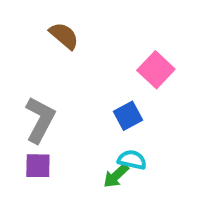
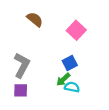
pink square: (156, 70) -> (76, 30), moved
green arrow: (116, 176) -> (63, 79), moved

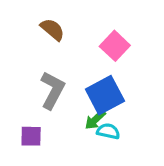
blue square: (70, 63) -> (105, 95), size x1.6
gray L-shape: (22, 65) -> (52, 90), moved

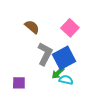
brown semicircle: (52, 29) -> (32, 27), moved
gray L-shape: (52, 90) -> (45, 54), moved

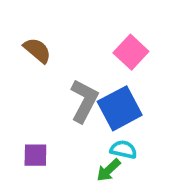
brown semicircle: (32, 27) -> (37, 50), moved
green arrow: (58, 73) -> (108, 170), moved

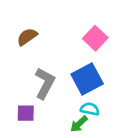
brown semicircle: (37, 50) -> (27, 37), turned -75
gray L-shape: (84, 101) -> (45, 83), moved

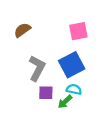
pink square: (95, 38) -> (78, 31), turned 36
purple square: (26, 113) -> (46, 93), moved

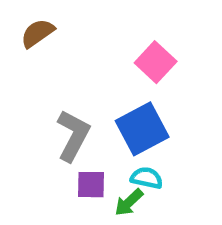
brown semicircle: (22, 30) -> (37, 33), moved
pink square: (78, 31) -> (156, 62), turned -36

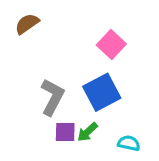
cyan semicircle: (147, 178) -> (129, 143), moved
green arrow: (129, 202) -> (87, 132), moved

